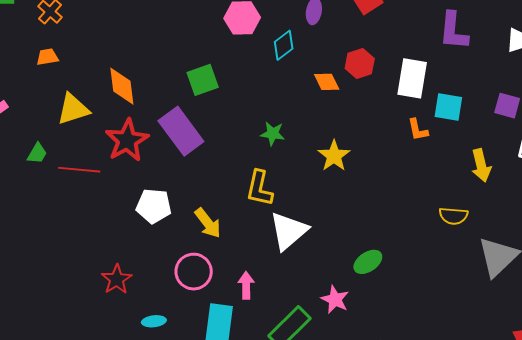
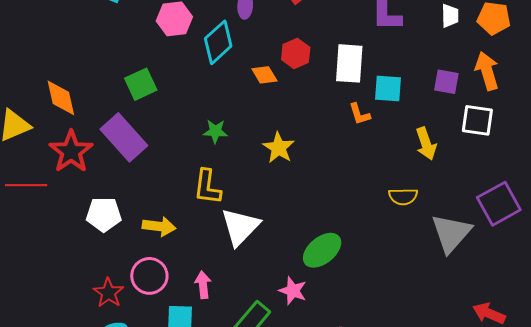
cyan diamond: (284, 45) -> (218, 42), size x1.4
yellow arrow: (208, 223) -> (159, 226), turned -40
green ellipse: (368, 262) -> (322, 250), size x1.4
red star: (117, 279) -> (108, 293), moved

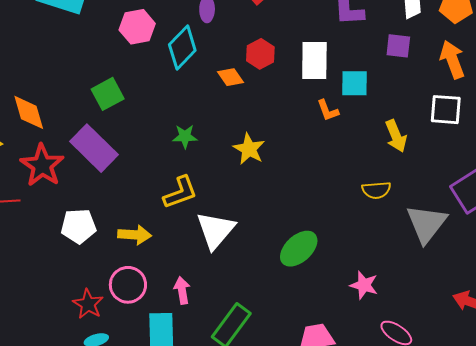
purple square: (446, 82) -> (398, 46), moved
yellow L-shape: (207, 187) -> (180, 192), turned -114
pink star: (293, 291) -> (364, 285), moved

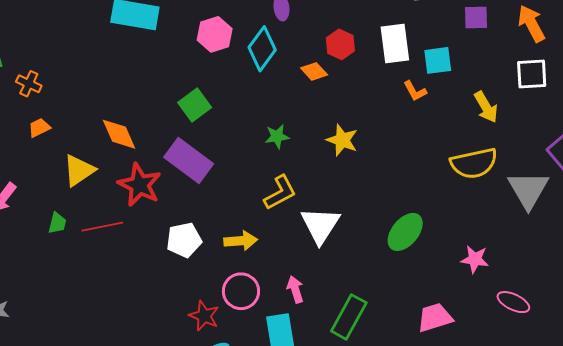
yellow semicircle: (376, 190) -> (474, 163), size x1.6

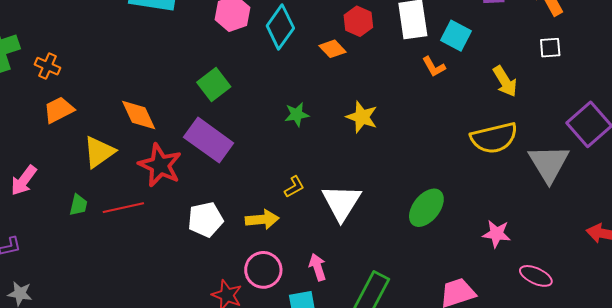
cyan square: (438, 60) -> (456, 36), turned 36
white square: (532, 74) -> (550, 48), size x0.7
orange trapezoid: (39, 128) -> (59, 110), size x1.4
yellow L-shape: (280, 193) -> (294, 187), moved, size x0.6

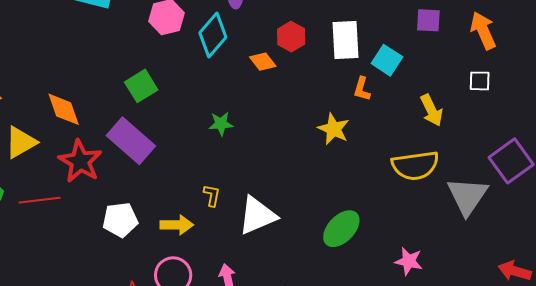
orange L-shape: (434, 67) -> (362, 89), turned 40
yellow star: (362, 117) -> (334, 129), moved
yellow L-shape: (294, 187) -> (212, 195), turned -55
white triangle: (341, 202) -> (257, 215), turned 30

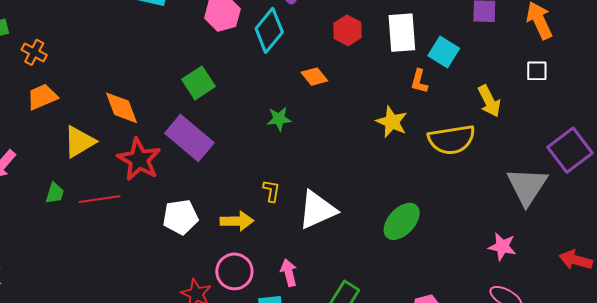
orange diamond: (263, 62) -> (314, 77), moved
yellow semicircle: (415, 165) -> (452, 140), moved
pink star: (409, 261) -> (502, 247), moved

